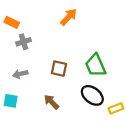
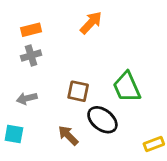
orange rectangle: (12, 22) -> (31, 30), moved, turned -40
black ellipse: (92, 95) -> (102, 120), moved

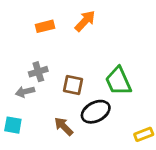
orange rectangle: (31, 30) -> (45, 26), moved
gray cross: (31, 56) -> (38, 72), moved
black ellipse: (102, 120) -> (96, 112), turned -64

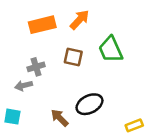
orange rectangle: (45, 26) -> (42, 25), size x1.5
green trapezoid: (118, 81) -> (111, 49), moved
brown square: (73, 85) -> (73, 57), moved

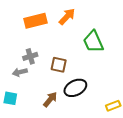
brown square: (73, 57) -> (59, 65), moved
brown arrow: (60, 118) -> (50, 99), turned 84

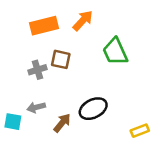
brown square: (59, 65) -> (61, 59), moved
gray arrow: (20, 72) -> (36, 107), moved

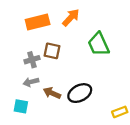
gray arrow: (36, 107) -> (31, 82), moved
cyan square: (13, 122) -> (21, 106), moved
brown arrow: (62, 123) -> (52, 93), moved, turned -105

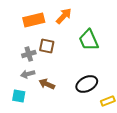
black ellipse: (80, 93) -> (87, 84), moved

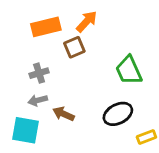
green trapezoid: (89, 40) -> (129, 70), moved
brown square: (47, 46) -> (74, 47), moved, turned -35
cyan square: (19, 96) -> (25, 130), size x1.5

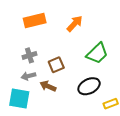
orange arrow: (87, 21) -> (75, 24), moved
brown square: (74, 47) -> (56, 65), moved
green trapezoid: (129, 70) -> (97, 53), turned -110

